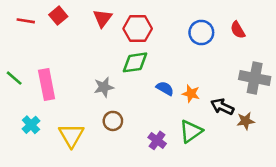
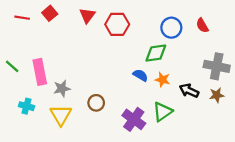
green diamond: (135, 62) -> (156, 53), moved
gray star: (104, 87) -> (62, 88), moved
brown star: (246, 121) -> (217, 95), moved
cyan cross: (31, 125) -> (27, 106), turned -32
purple cross: (157, 140) -> (134, 119), size x1.5

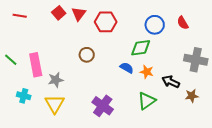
red square: (50, 13) -> (59, 13), moved
brown star: (217, 95) -> (192, 96), moved
brown circle: (96, 103) -> (87, 55), moved
purple cross: (134, 119) -> (103, 106), moved

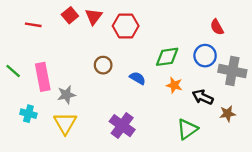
red line: (20, 16) -> (33, 25), moved
blue circle: (155, 25) -> (205, 56), moved
blue semicircle: (127, 68) -> (137, 78), moved
green triangle: (147, 101) -> (187, 129), moved

